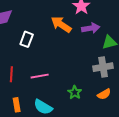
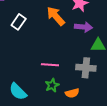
pink line: (40, 76) -> (50, 65), moved
orange semicircle: (104, 94) -> (72, 93), moved

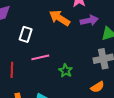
pink line: (50, 65) -> (40, 57), moved
green star: (52, 85) -> (66, 71), moved

